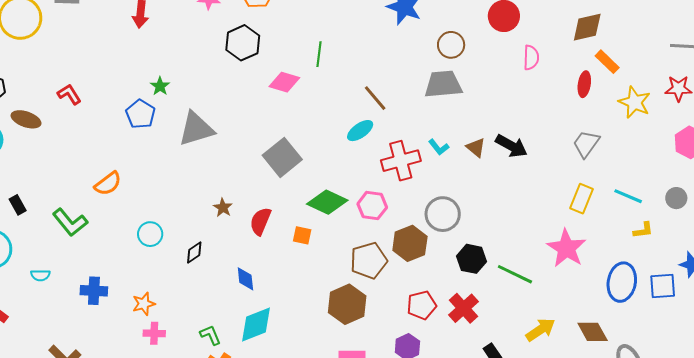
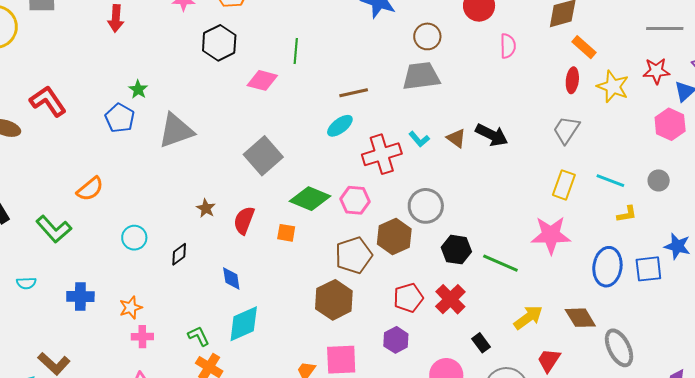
red ellipse: (584, 84) -> (572, 80), moved
red L-shape: (69, 94) -> (48, 101), size x1.5
brown line: (375, 98) -> (354, 93), turned -60
pink star: (566, 248) -> (551, 235), turned -30

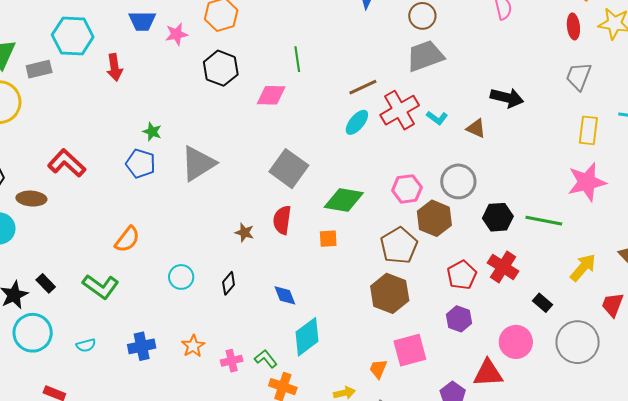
brown triangle: (456, 138) -> (476, 128), moved
red cross: (382, 154) -> (400, 110), moved
pink hexagon: (355, 200) -> (407, 189), moved
red semicircle: (244, 220) -> (282, 220), moved
pink cross: (142, 337) -> (232, 361), moved

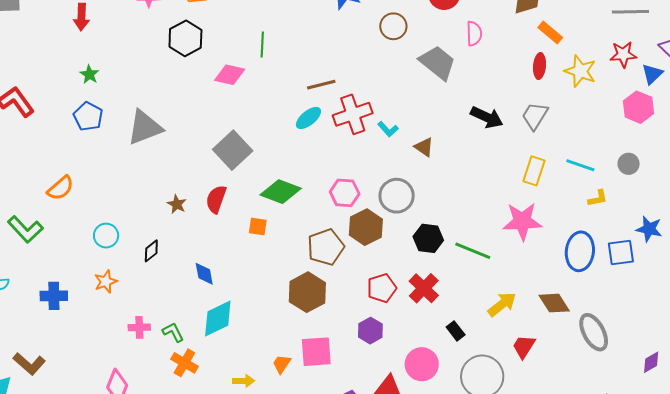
gray trapezoid: (425, 56) -> (438, 63), moved, turned 48
black arrow: (507, 98) -> (487, 117), moved
green star: (152, 132) -> (89, 74), moved
orange star: (193, 346) -> (106, 282), moved

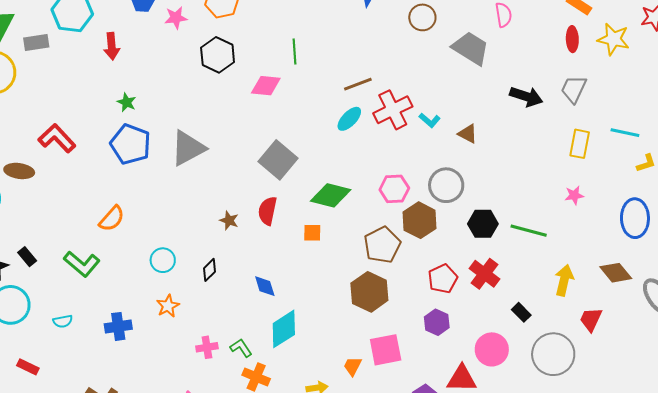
blue pentagon: (88, 116) -> (131, 144), size x1.4
pink star: (522, 221) -> (574, 195), size x0.5
yellow arrow: (502, 304) -> (564, 280), turned -32

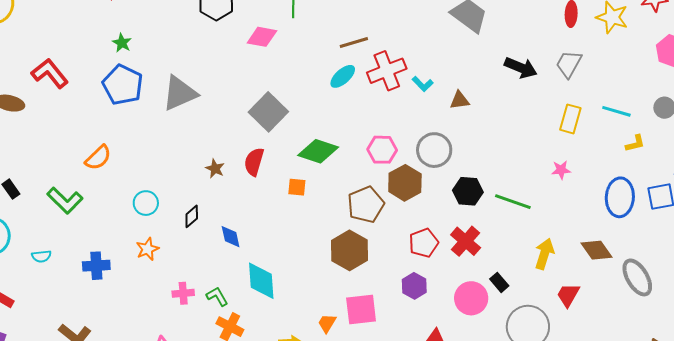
brown triangle: (468, 134) -> (460, 100), turned -40
blue diamond: (265, 286) -> (231, 237), moved
cyan diamond: (284, 329) -> (261, 281), turned -66
pink circle: (492, 349) -> (471, 298), moved

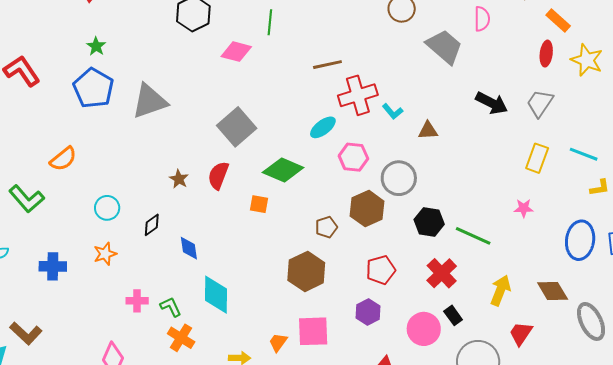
cyan ellipse: (343, 76) -> (323, 127), moved
pink hexagon: (382, 150) -> (353, 157), moved
brown pentagon: (366, 205) -> (326, 227), size x0.6
red cross: (466, 241) -> (442, 273), moved

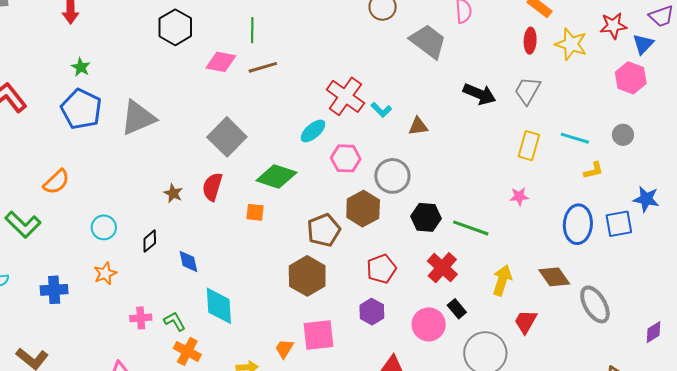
brown line: (327, 65) -> (263, 67), moved
red cross: (358, 95) -> (345, 96), turned -33
brown pentagon: (326, 227) -> (324, 230), size x1.5

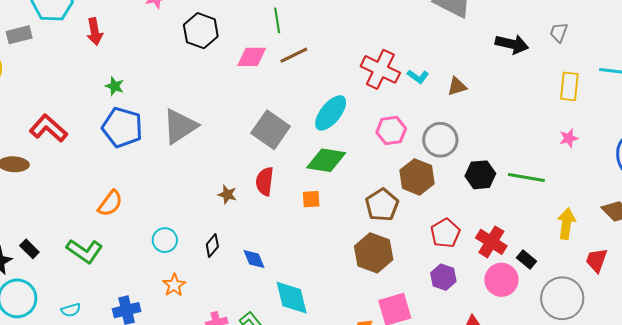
gray trapezoid: (528, 91) -> (559, 32), size x0.7
cyan ellipse: (313, 131) -> (331, 113), moved, size x1.4
red cross: (442, 268) -> (491, 242), moved

